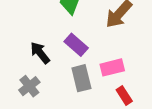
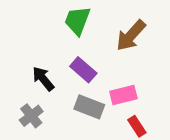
gray rectangle: (81, 78) -> (89, 107), turned -55

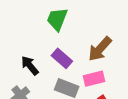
brown arrow: (131, 35) -> (100, 49), moved

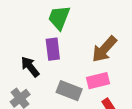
purple rectangle: (62, 58) -> (53, 49), moved, turned 42

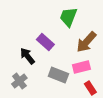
green trapezoid: (59, 18) -> (68, 17), moved
purple rectangle: (53, 49) -> (45, 42), turned -42

